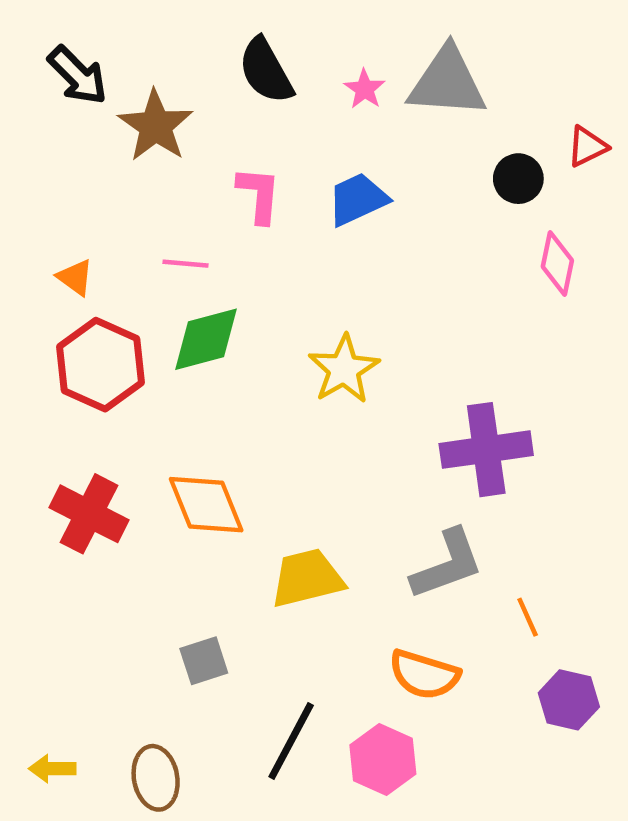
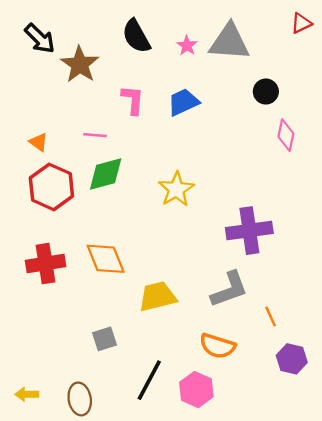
red triangle: (587, 146) -> (301, 23), moved
red cross: (89, 514) -> (46, 264), turned -36

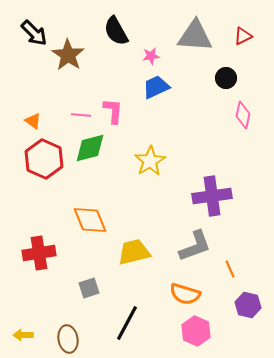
red triangle: (301, 23) -> (243, 36), moved
pink star: (187, 46) -> (151, 56), moved, turned 30
pink L-shape: (133, 100) -> (113, 111), moved
red cross: (46, 264) -> (39, 253), moved
pink hexagon: (196, 390) -> (196, 331), moved

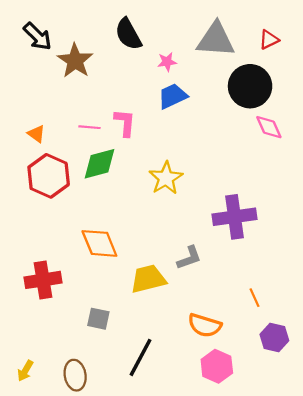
black circle: (226, 78) -> (250, 86), size x1.8
pink diamond: (243, 115) -> (269, 127), turned -36
gray L-shape: (195, 246) -> (189, 258), moved, size x0.7
gray square: (89, 288) -> (98, 319), turned 30
yellow arrow: (23, 335) -> (25, 371), turned -60

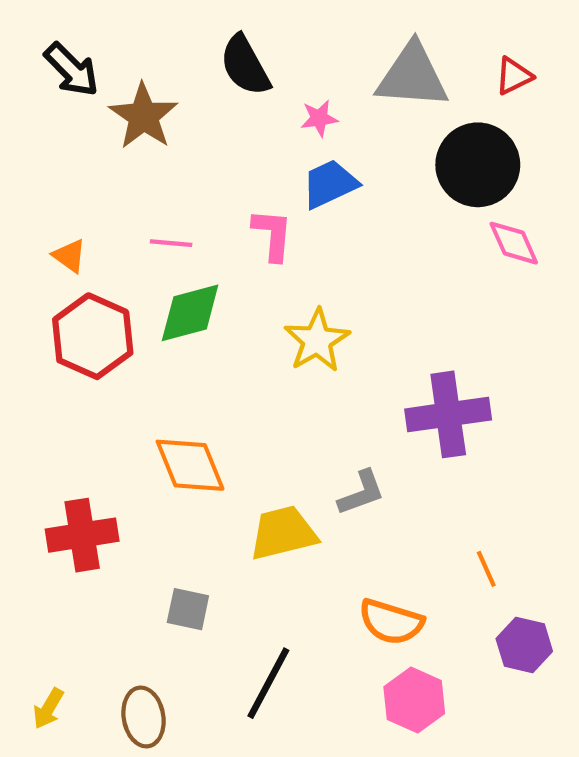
pink L-shape: (125, 123) -> (273, 235), moved

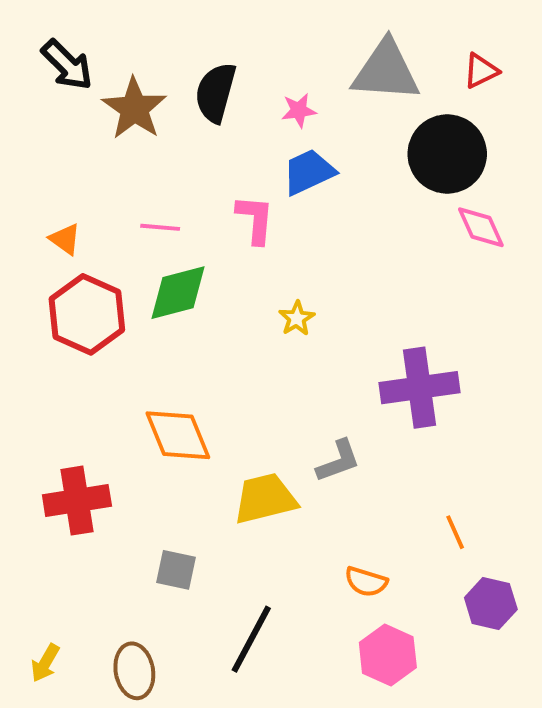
black semicircle: (245, 65) -> (216, 93), moved, turned 44
yellow star: (317, 340) -> (297, 318), size x0.6
orange semicircle: (391, 622) -> (366, 582), size x0.7

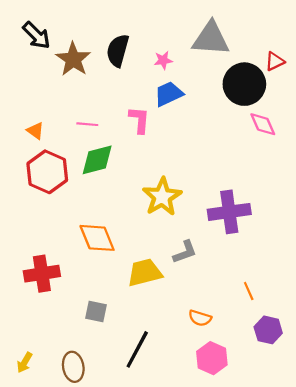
red triangle: (481, 71) -> (275, 61), moved
yellow star: (297, 318) -> (162, 197), moved, size x2.0

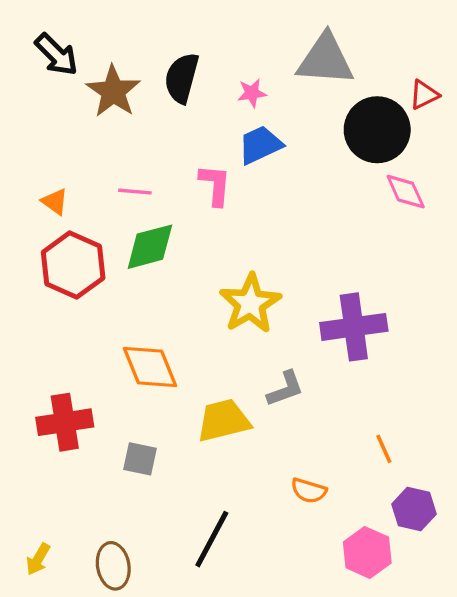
gray square: (96, 312) -> (140, 459), moved
pink hexagon: (212, 358) -> (367, 552), moved

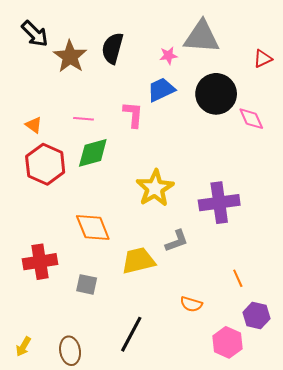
pink star: (252, 93) -> (168, 56), moved
black circle: (377, 130) -> (216, 94), moved

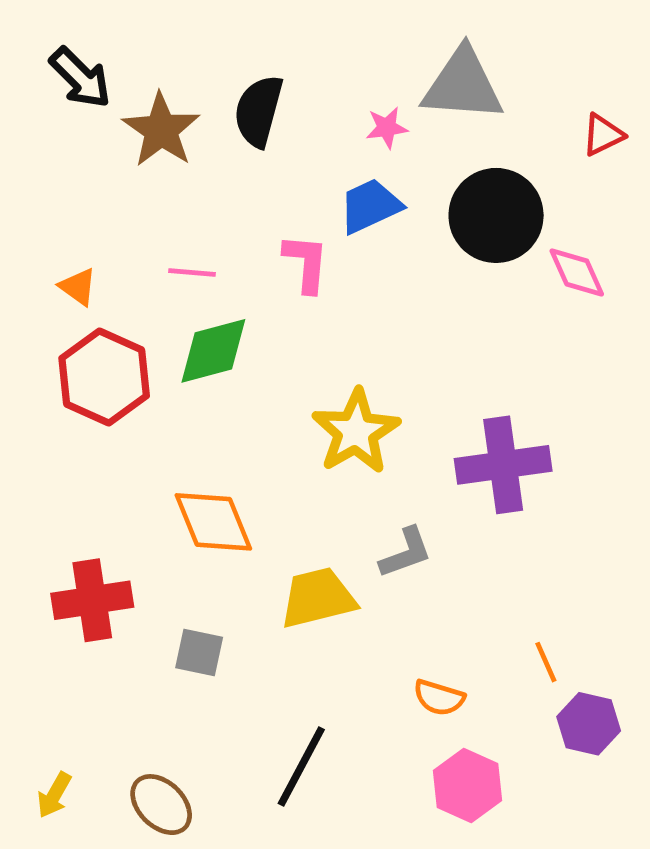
orange line: (238, 278) -> (546, 662), moved
pink hexagon: (227, 342) -> (468, 786), moved
brown ellipse: (70, 351) -> (161, 805), turned -36

